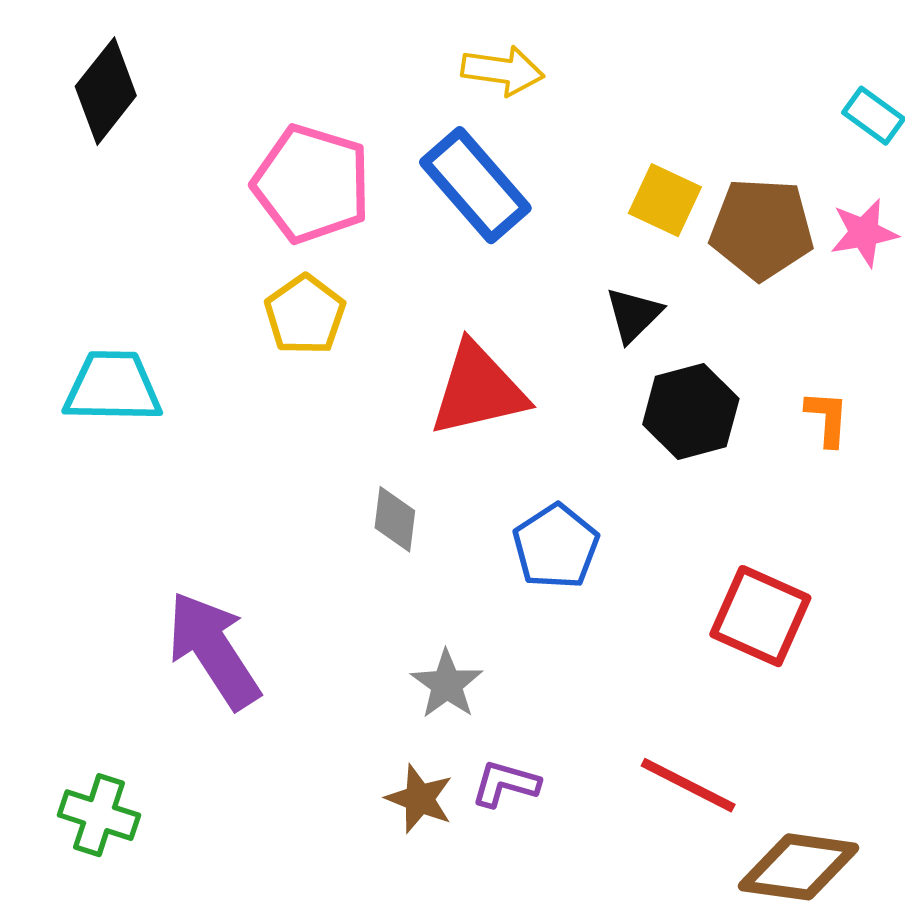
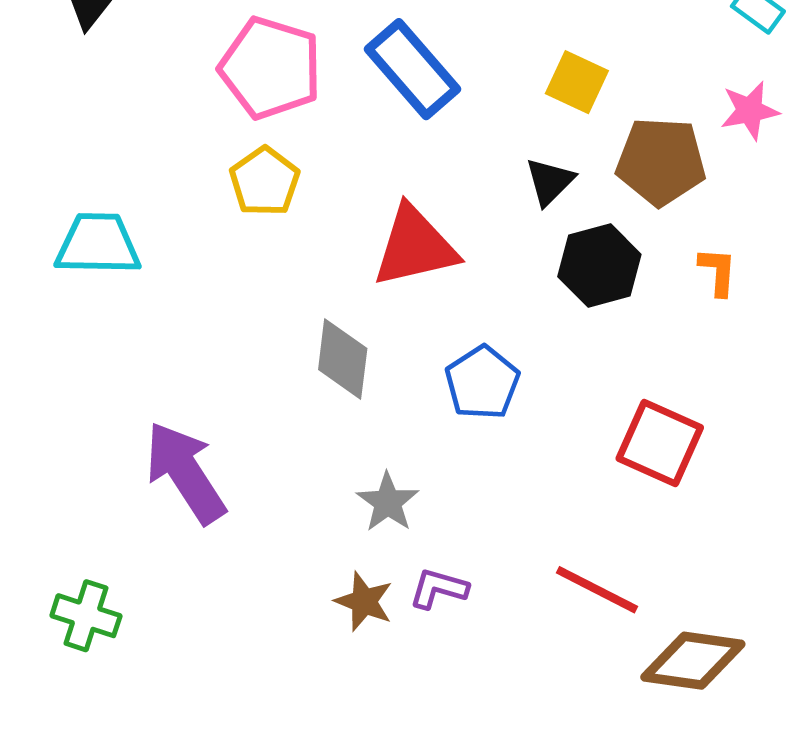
brown pentagon: (762, 229) -> (661, 161), moved
gray diamond: (395, 519) -> (343, 359), size x1.4

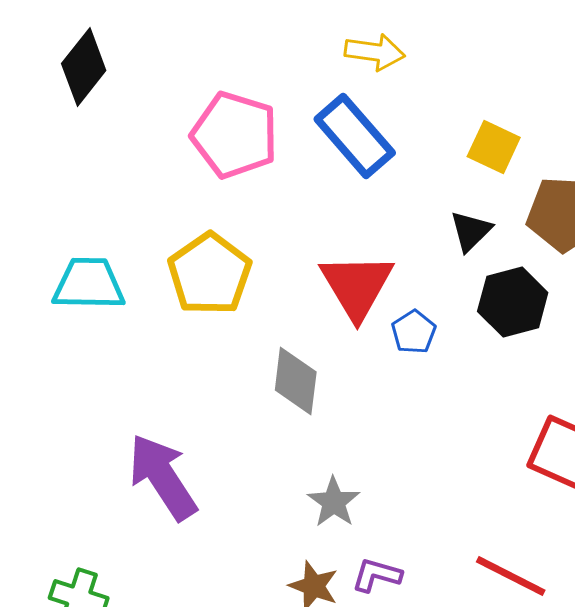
yellow pentagon: (265, 182) -> (210, 274), moved, size x1.4
red triangle: (415, 247) -> (357, 286), turned -48
blue pentagon: (482, 383) -> (414, 332), moved, size x0.7

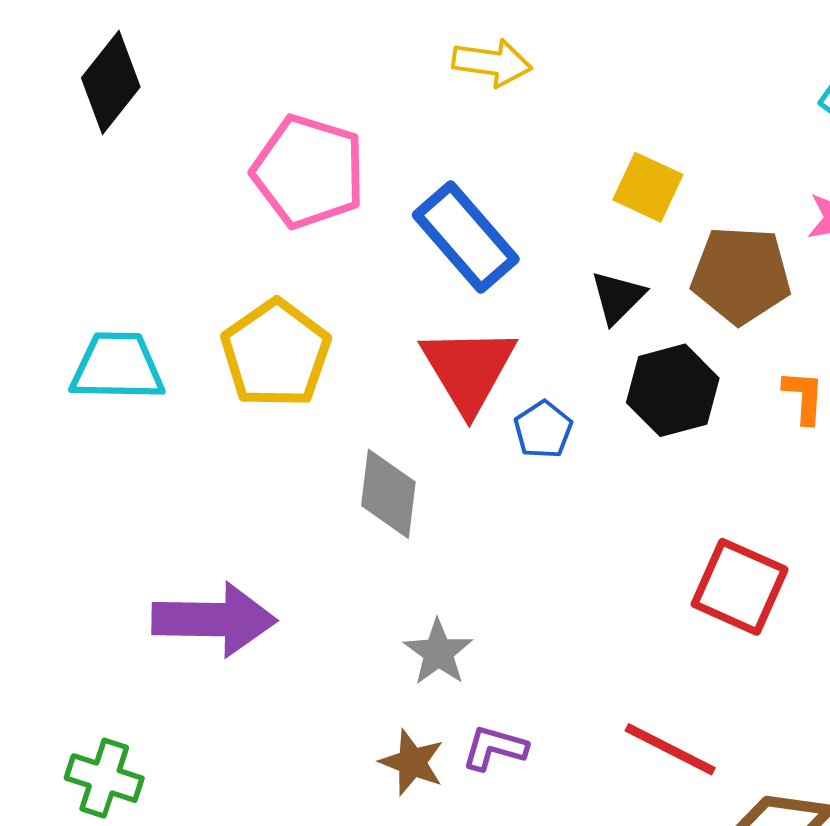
blue rectangle: (355, 136) -> (466, 237), moved
purple arrow: (163, 477) -> (214, 620), turned 124

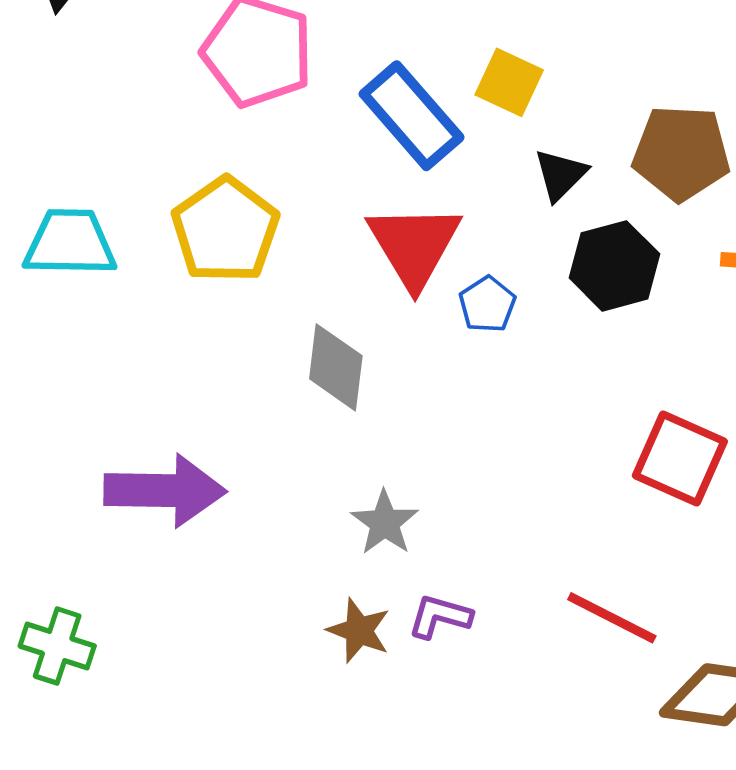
yellow square: (648, 187) -> (509, 82), moved

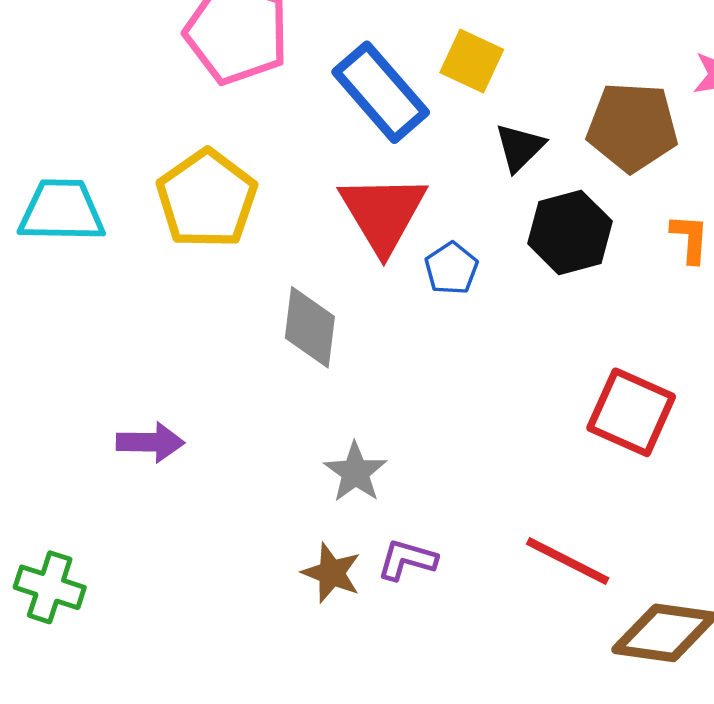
purple arrow: (165, 491) -> (150, 442), size x0.6

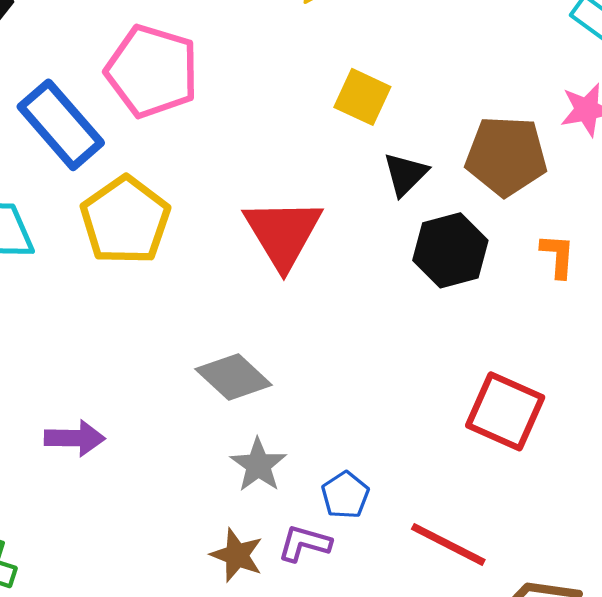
blue rectangle: (381, 92) -> (61, 125), moved
blue pentagon: (451, 268) -> (345, 495), moved
gray diamond: (310, 327) -> (234, 377), moved, turned -54

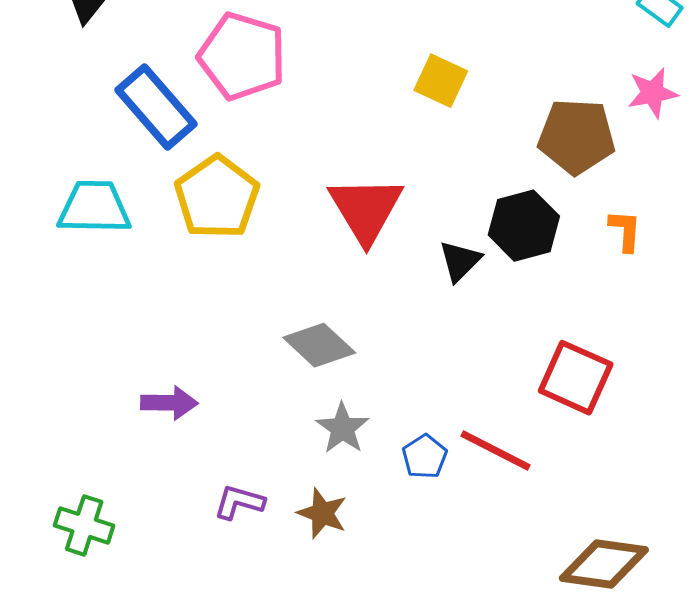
black triangle: (405, 174) -> (460, 261), moved
purple L-shape: (304, 543) -> (239, 502), moved
red line: (448, 544) -> (496, 450), moved

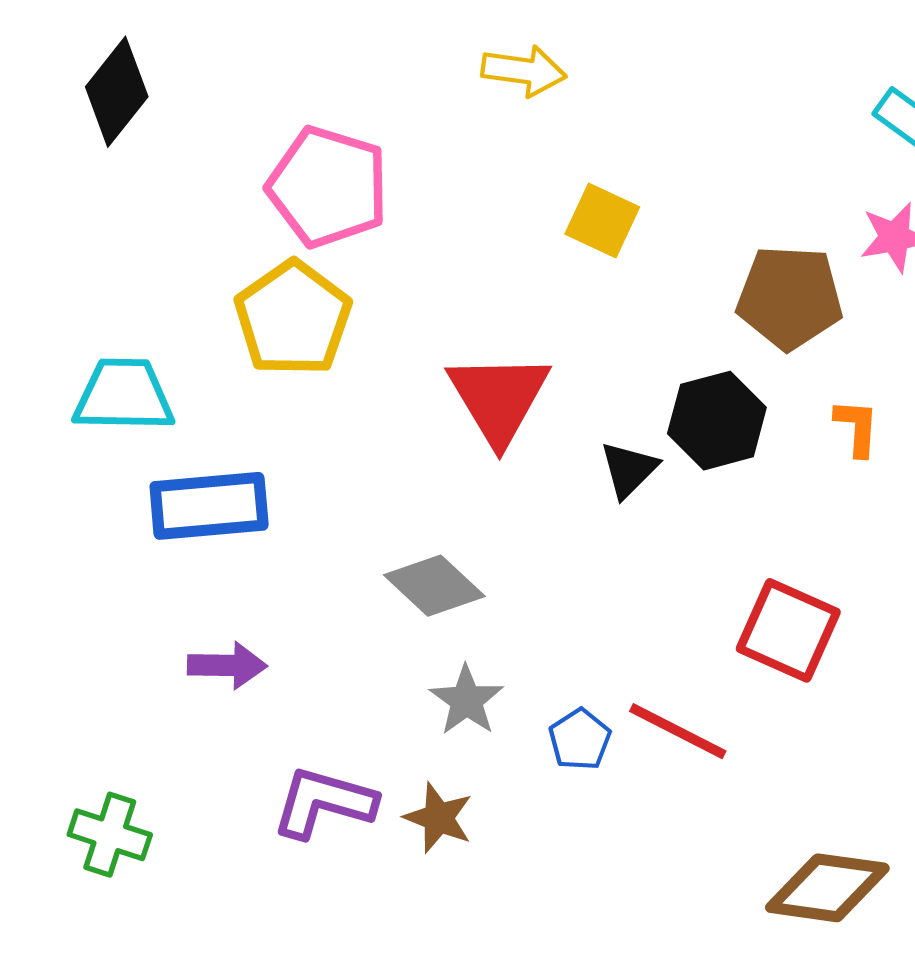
blue rectangle: (156, 107) -> (209, 506), moved, turned -54
yellow pentagon: (217, 197) -> (293, 318), moved
purple L-shape: (239, 502) -> (324, 802), size x1.5

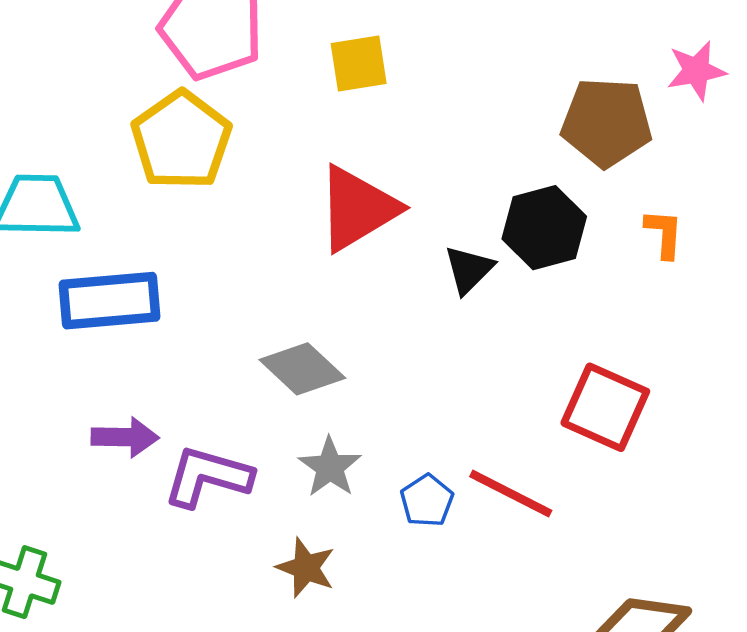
yellow square: (602, 220) -> (359, 64), moved, turned -34
red triangle: (499, 398) -> (357, 208), turned 30
purple L-shape: (324, 802) -> (208, 477), moved

